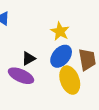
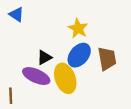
yellow ellipse: (70, 80) -> (65, 78), moved

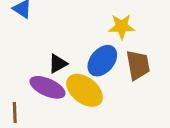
yellow star: (78, 28) -> (122, 27), moved, turned -30
yellow ellipse: (65, 78) -> (85, 90), turned -32

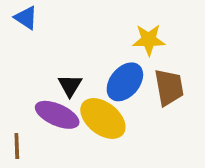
black triangle: (58, 64) -> (70, 86), turned -30

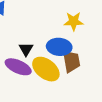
blue ellipse: (125, 82) -> (59, 47), turned 55
brown trapezoid: (169, 87) -> (71, 61), moved

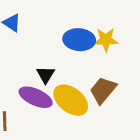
blue ellipse: (59, 47) -> (79, 40), moved
brown trapezoid: (71, 61) -> (103, 90), turned -130

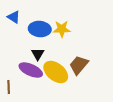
blue ellipse: (79, 40) -> (40, 29), moved
yellow star: (106, 40) -> (62, 29), moved

